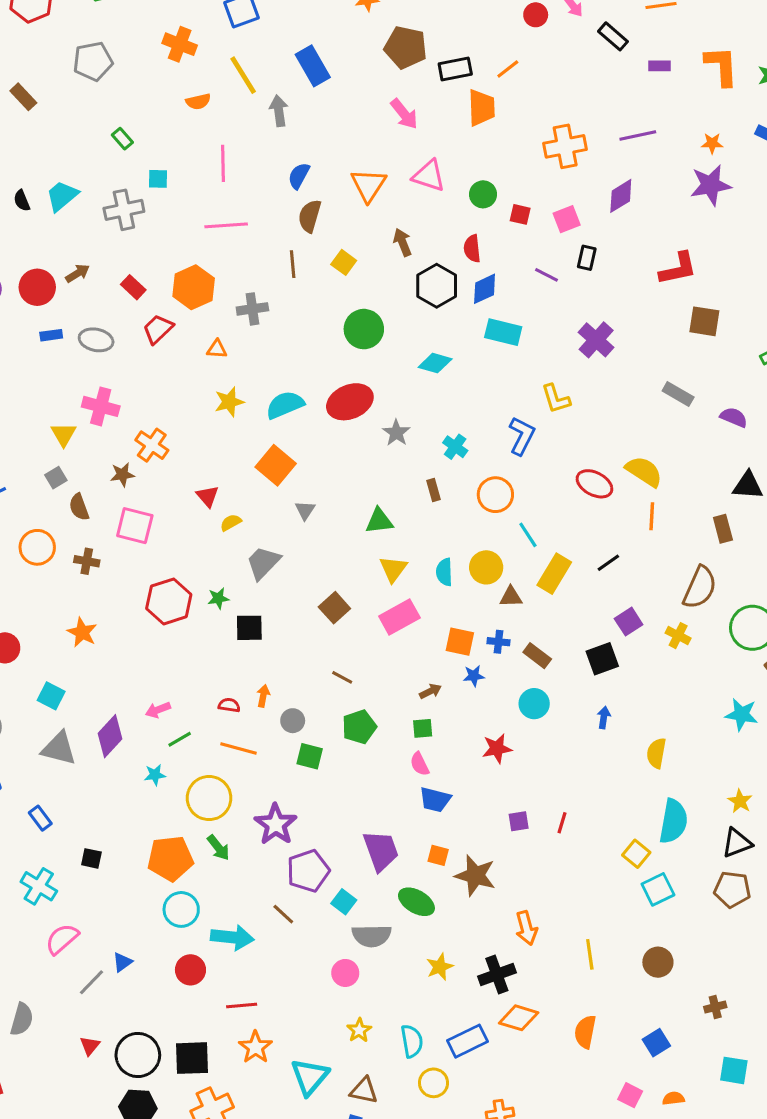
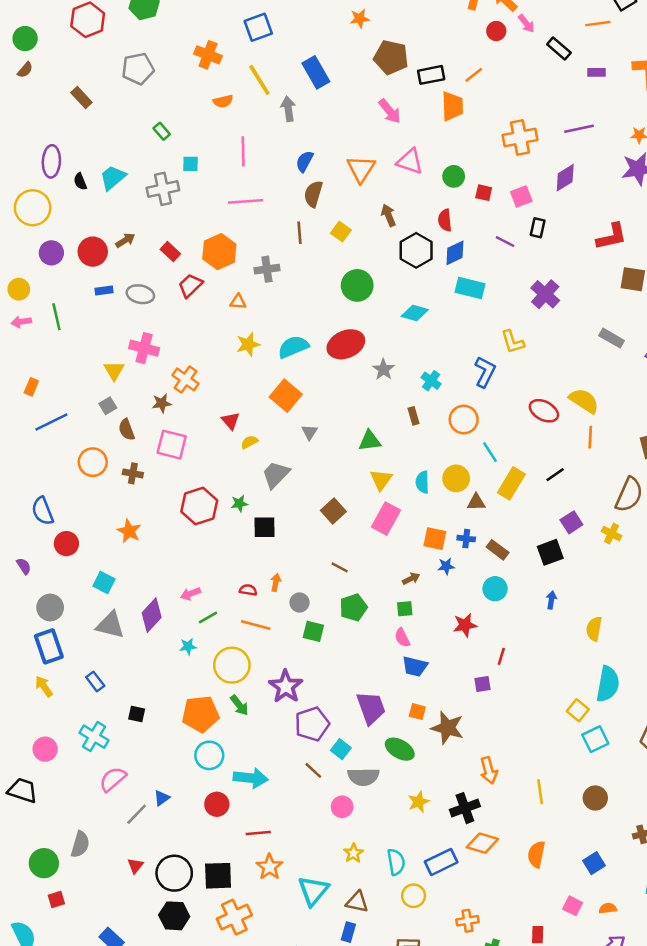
pink rectangle: (399, 617) -> (386, 519), turned -32
red line: (562, 823) -> (501, 656), moved
brown line: (283, 914) -> (313, 770), moved

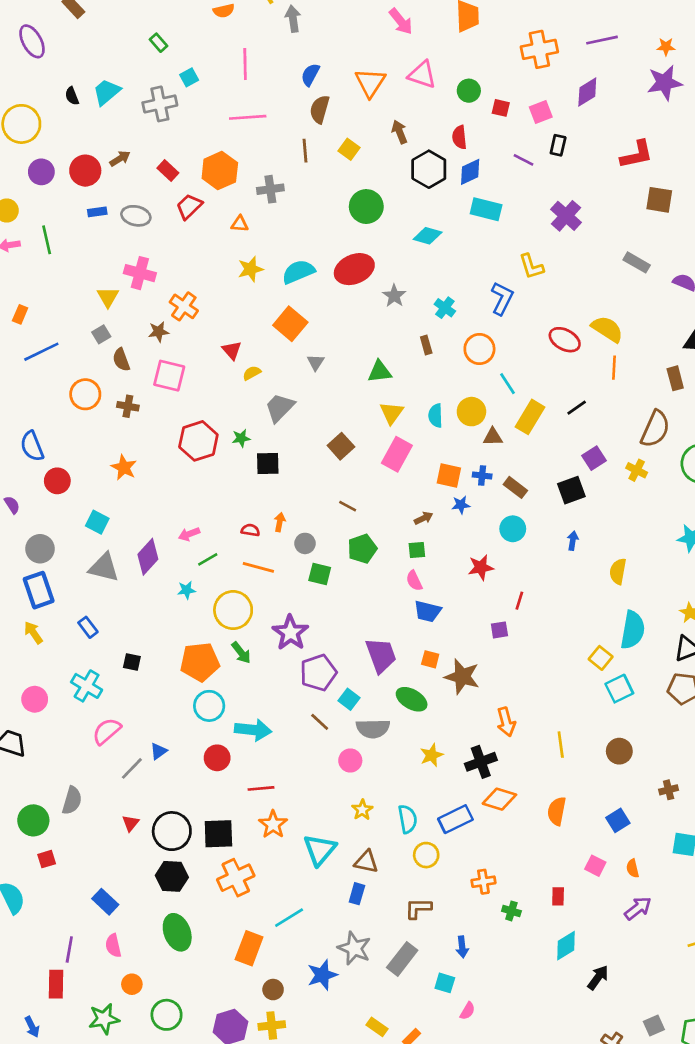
purple ellipse: (51, 161) -> (32, 41), moved, turned -32
cyan square: (190, 164) -> (189, 77), turned -30
orange semicircle: (608, 908) -> (633, 868), turned -96

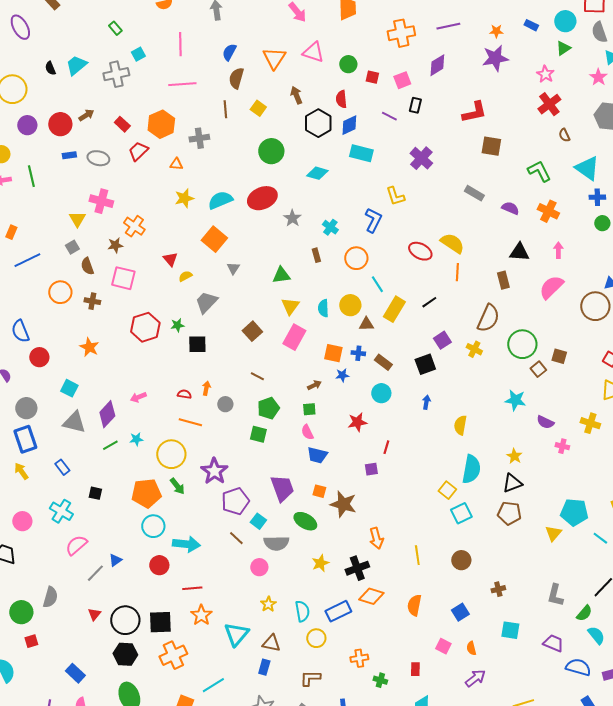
green line: (208, 559) -> (110, 445), moved
green square: (320, 574) -> (258, 434), moved

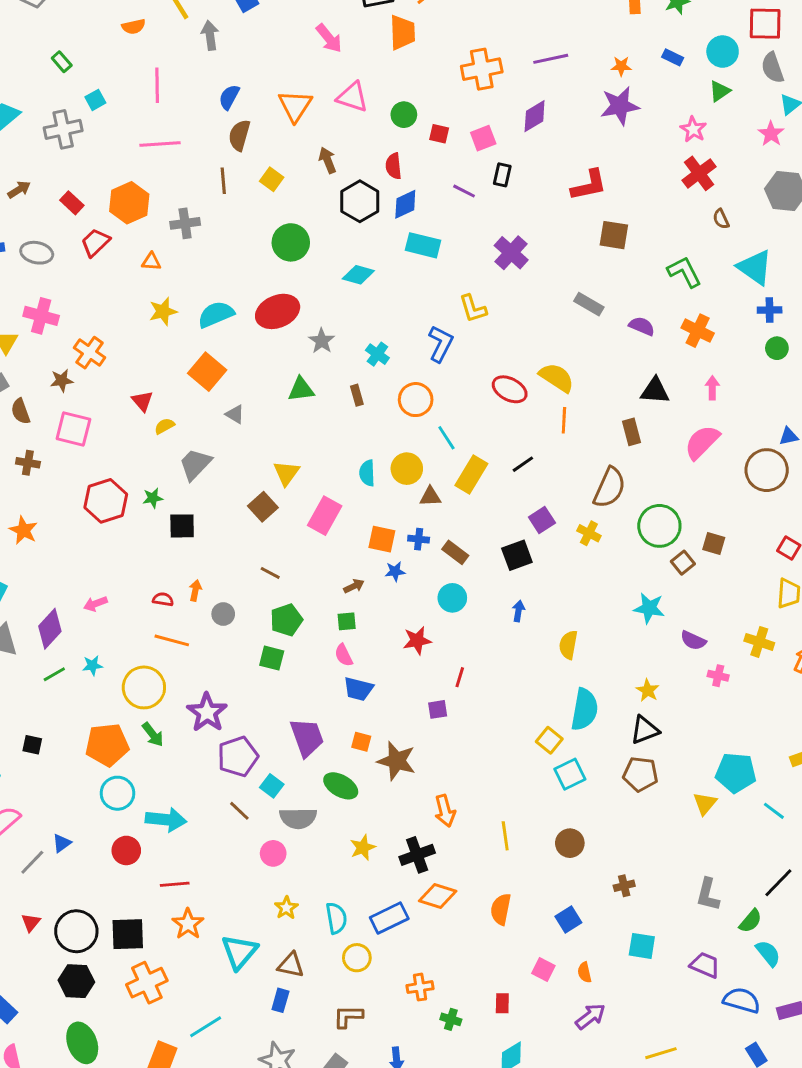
gray triangle: (233, 268) -> (235, 414), turned -32
green triangle: (281, 275) -> (301, 389), moved
yellow triangle: (290, 306) -> (286, 473), moved

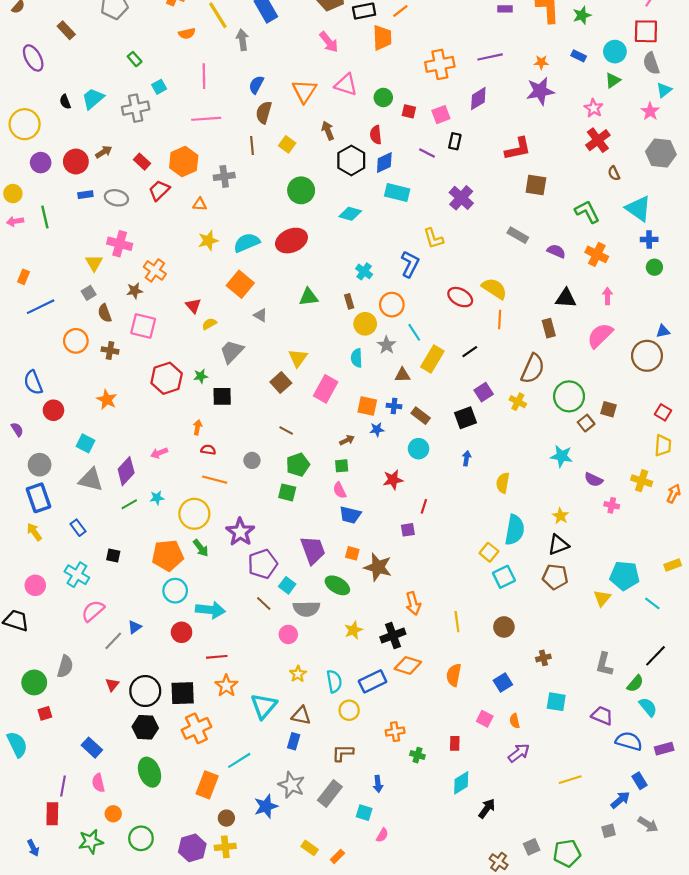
gray star: (322, 341) -> (386, 345), moved
yellow circle: (407, 469) -> (365, 324), moved
orange arrow: (195, 591) -> (198, 427), moved

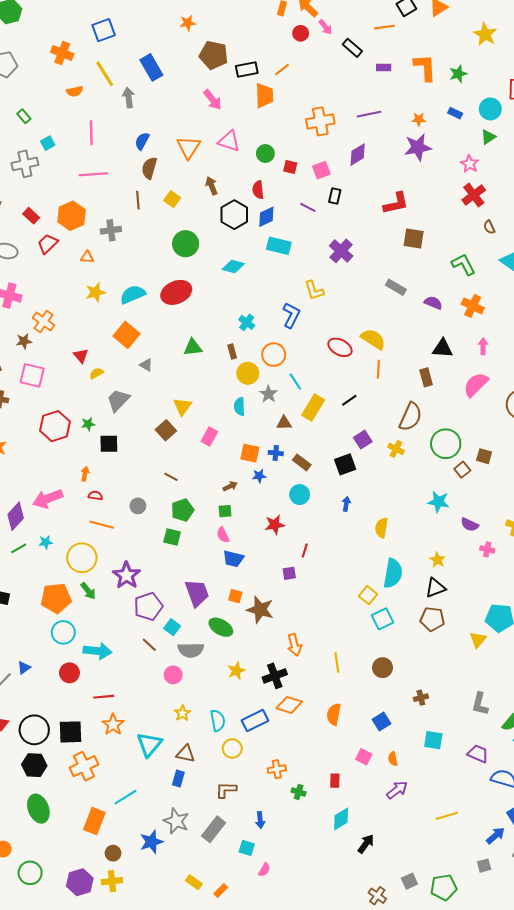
pink rectangle: (326, 389) -> (209, 436), size x0.7
pink arrow: (159, 453) -> (48, 499), size x1.8

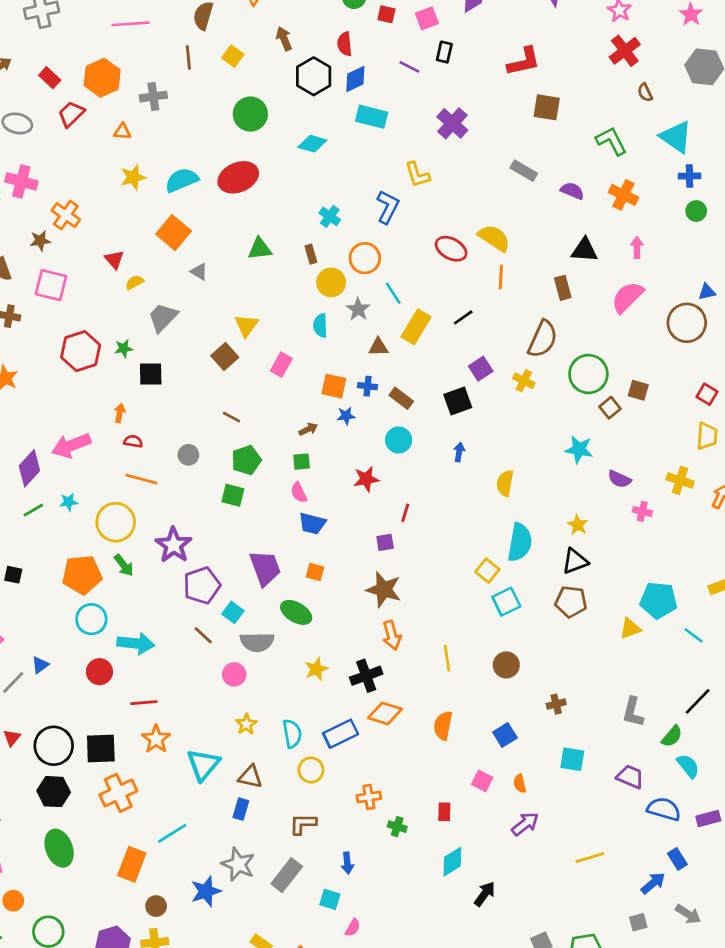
brown star: (260, 610) -> (384, 590), moved
yellow triangle: (478, 640) -> (630, 629), turned 30

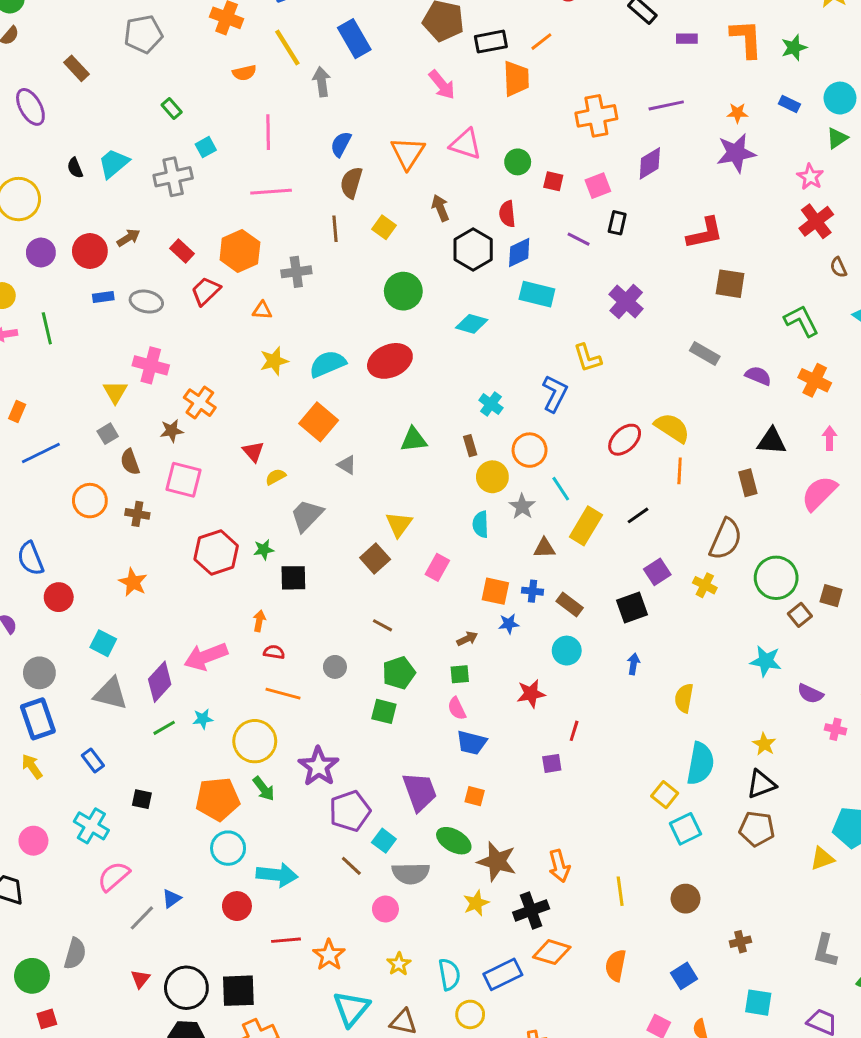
red ellipse: (451, 249) -> (625, 440), turned -72
brown star: (384, 590) -> (497, 861), moved
orange star: (156, 739) -> (329, 955), moved

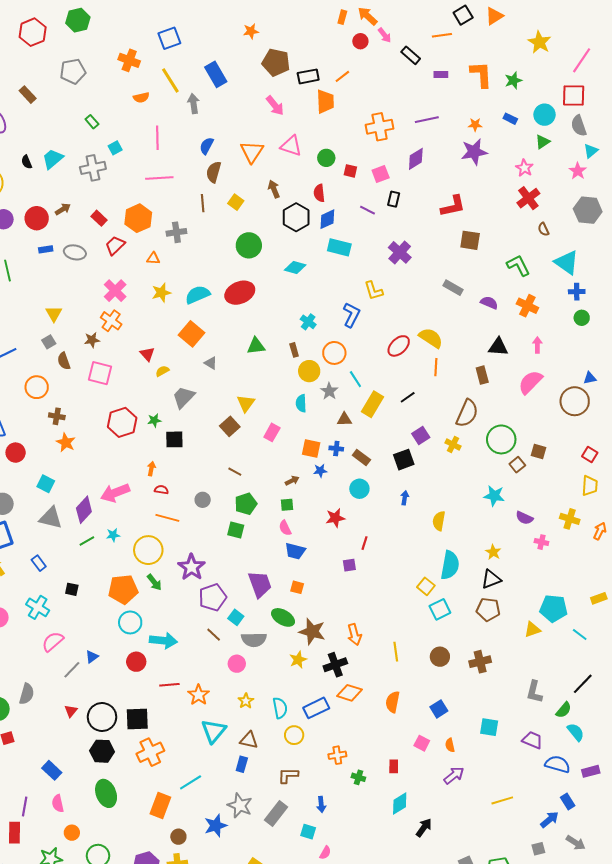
pink cross: (151, 365) -> (115, 291), moved, turned 30
brown cross: (137, 514) -> (57, 416), moved
brown cross: (740, 942) -> (480, 662), moved, size x1.5

